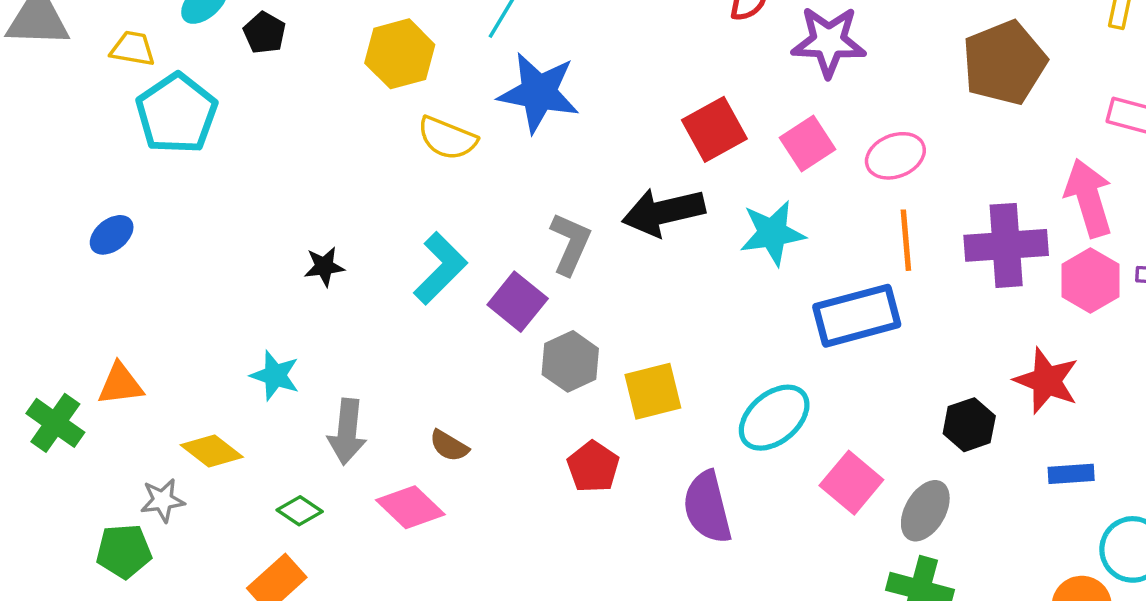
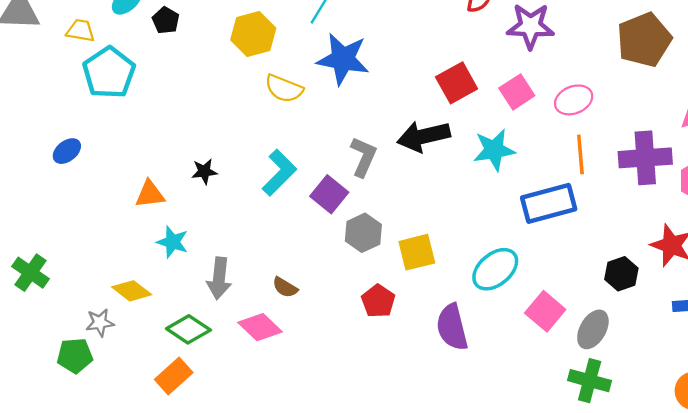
orange triangle: (120, 384) -> (150, 194), moved
green diamond: (300, 511) -> (188, 329), size x1.5

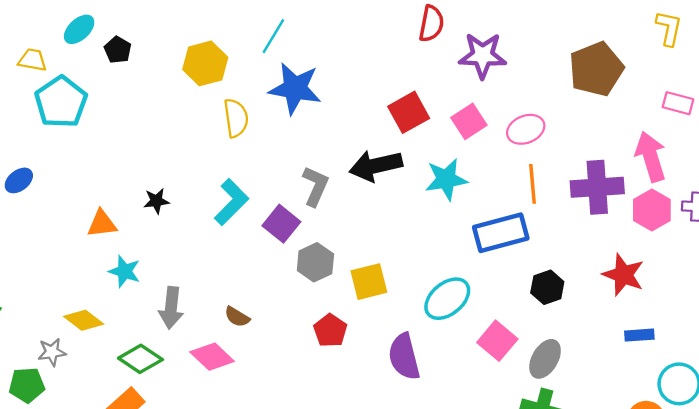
yellow semicircle: (284, 89) -> (236, 118), turned -120
black hexagon: (621, 274) -> (547, 287), moved

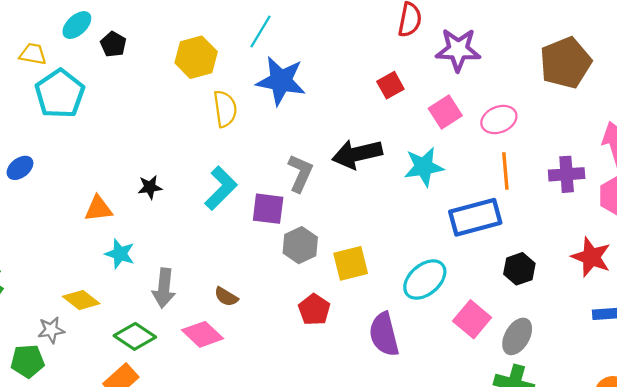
red square: (409, 112) -> (390, 85), moved, size x0.7
purple cross: (597, 187) -> (567, 174), size x0.7
purple square: (281, 224) -> (268, 209), turned -32

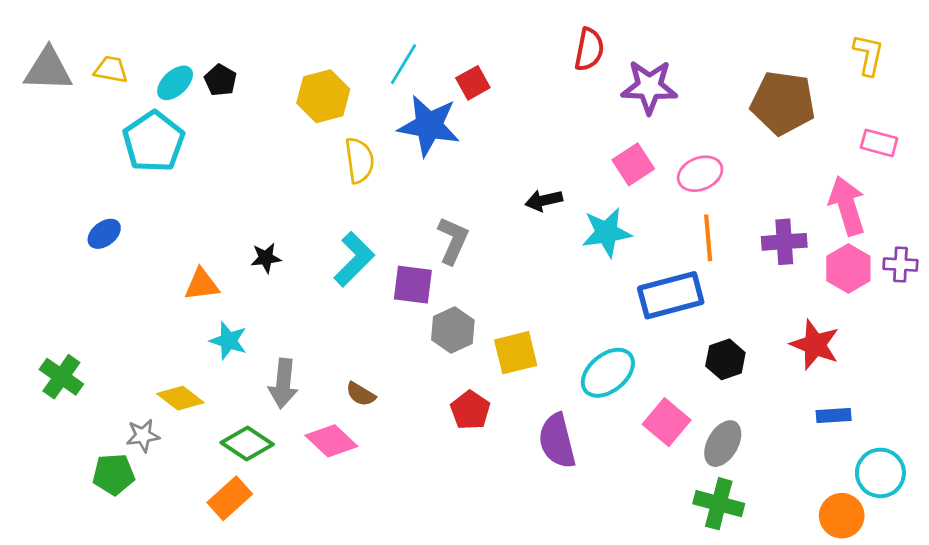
cyan ellipse: (77, 25) -> (175, 83), moved
yellow trapezoid: (33, 54) -> (111, 69), moved
brown pentagon: (565, 63) -> (783, 103), turned 30
red square: (390, 85) -> (473, 83), moved
black arrow: (357, 154) -> (544, 200), moved, size x0.6

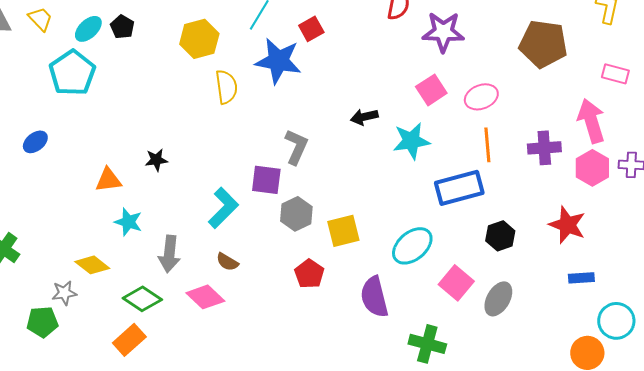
yellow trapezoid: (111, 69) -> (40, 19), turned 36
cyan L-shape: (354, 259) -> (223, 208), moved
green cross: (719, 504) -> (427, 344), moved

